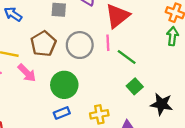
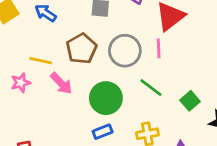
green line: (127, 57) -> (151, 88), moved

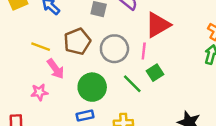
pink star: (21, 83) -> (39, 92), moved
green square: (190, 101) -> (155, 73), moved

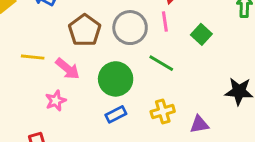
yellow line: (41, 47) -> (33, 57), moved
green square: (155, 73) -> (201, 34), moved

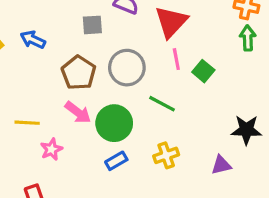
pink line: (165, 21) -> (176, 59), moved
yellow line: (33, 57) -> (27, 123), moved
pink arrow: (68, 69) -> (78, 112), moved
purple triangle: (199, 124) -> (221, 165), moved

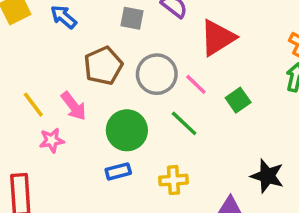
pink line: (176, 59) -> (196, 84), moved, turned -50
pink arrow: (78, 112) -> (74, 106), moved
yellow line: (27, 123) -> (33, 105), turned 35

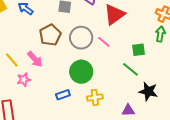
green square: (238, 100) -> (138, 50), moved, turned 32
green line: (184, 123) -> (130, 69), moved
green circle: (127, 130) -> (81, 72), moved

